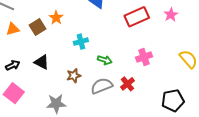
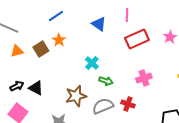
cyan cross: (81, 42) -> (92, 63), moved, turned -32
black triangle: (42, 62) -> (36, 88), moved
brown star: (74, 76) -> (76, 96), size x1.5
red cross: (127, 84) -> (128, 104), turned -32

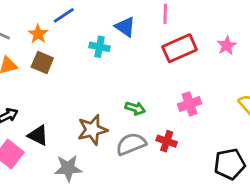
orange star: (59, 40) -> (38, 34), moved
brown square: (41, 49) -> (42, 63), turned -35
cyan cross: (92, 63) -> (99, 47), moved, turned -32
black triangle: (36, 88) -> (38, 135), moved

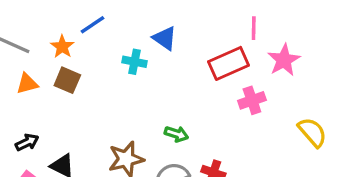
pink line: (165, 14) -> (254, 28), moved
pink star: (227, 45) -> (284, 60), size x1.4
pink cross: (190, 104) -> (252, 100), moved

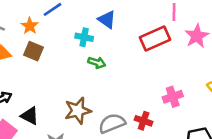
pink cross: (252, 100) -> (173, 97), moved
green arrow: (176, 134) -> (97, 63), moved

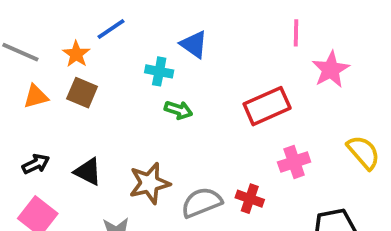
red rectangle: (155, 39) -> (267, 106), moved
black triangle: (30, 116) -> (88, 172), moved

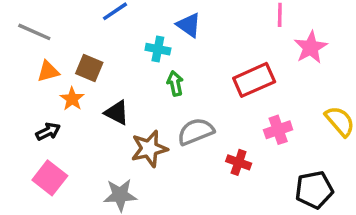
orange star: (76, 54) -> (72, 99), moved
green arrow: (178, 110) -> (175, 83), turned -120
black triangle: (88, 172) -> (117, 113), moved
gray semicircle: (202, 202) -> (196, 131), moved

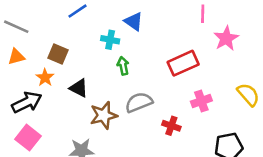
orange triangle: (48, 71) -> (16, 57), moved
black arrow: (48, 131) -> (27, 102), size x1.6

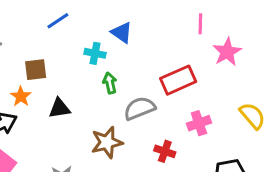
brown square: (58, 54) -> (36, 70), turned -30
black triangle: (79, 88) -> (59, 108), turned -36
gray semicircle: (139, 102) -> (140, 108), moved
brown star: (104, 115) -> (107, 142), moved

